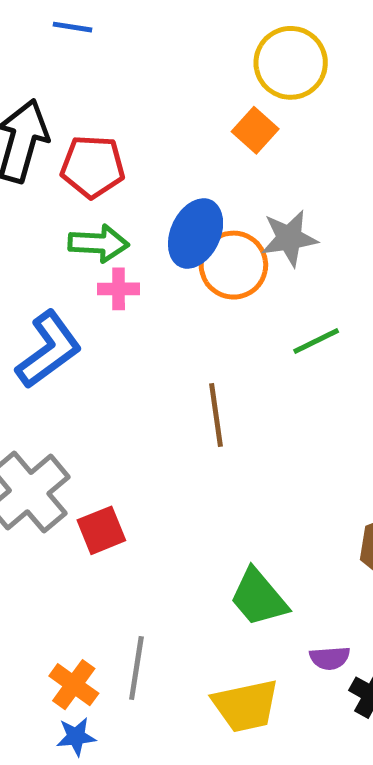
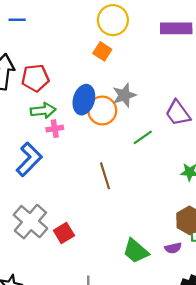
purple semicircle: (330, 658) -> (173, 248), moved

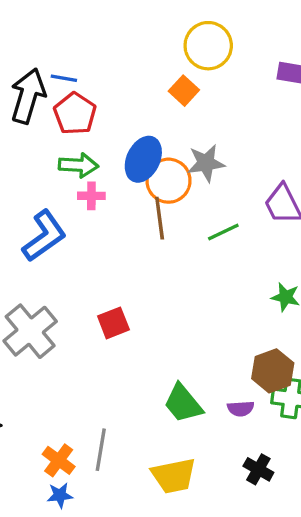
blue line: (17, 20) -> (64, 78), moved
red pentagon: (35, 78) -> (75, 114), turned 30
brown line: (105, 176) -> (160, 218), moved
red square: (64, 233) -> (113, 323), moved

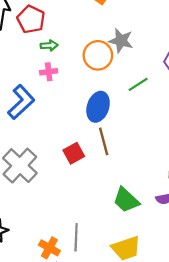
blue ellipse: (143, 159) -> (98, 107), moved
gray star: (206, 163) -> (121, 41), turned 30
green arrow: (78, 165) -> (49, 45), moved, size x0.7
brown line: (160, 218) -> (104, 141), moved

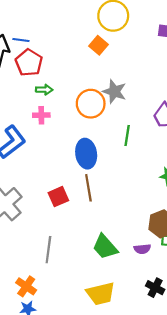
green line: (138, 84) -> (127, 136), turned -54
blue ellipse: (98, 107) -> (86, 154), turned -32
gray line: (76, 237) -> (48, 250), moved

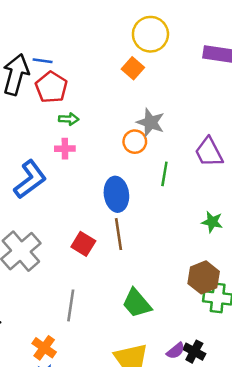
orange circle: (91, 104) -> (135, 142), moved, size x0.7
red square: (58, 197) -> (83, 244), turned -36
purple semicircle: (142, 249) -> (176, 351), moved, turned -35

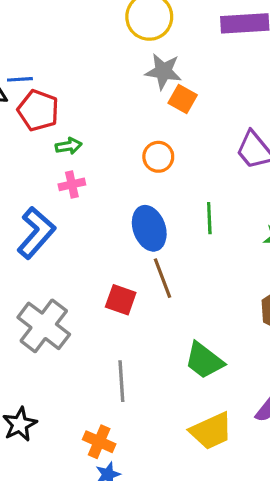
orange square: (133, 68) -> (183, 99), moved
gray star: (150, 122) -> (163, 71), moved
green line: (164, 174) -> (209, 218), moved

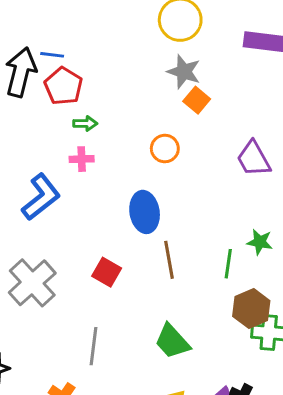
green line: (209, 218) -> (228, 264), moved
brown line: (163, 278) -> (169, 260), moved

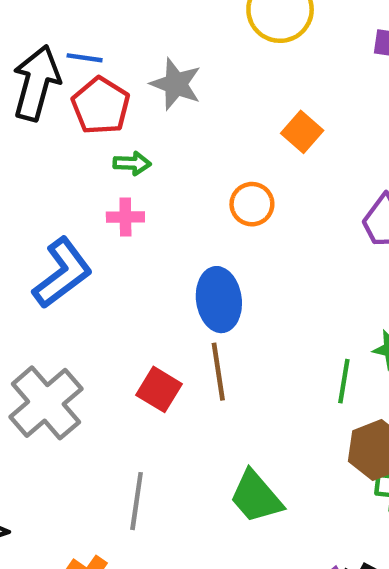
gray star: (184, 72) -> (176, 84), moved
brown line: (169, 260) -> (218, 372), moved

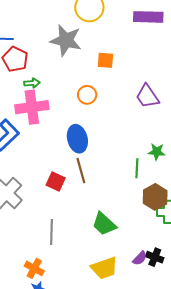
gray star: (176, 84) -> (66, 40), moved, size x1.4
orange square: (302, 132) -> (105, 60), turned -30
pink cross: (125, 217) -> (32, 107), size x2.0

